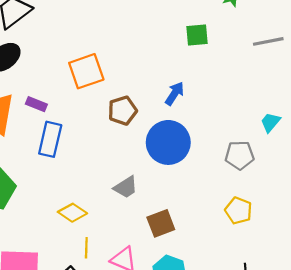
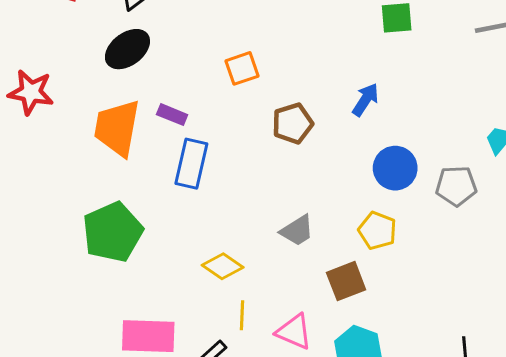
orange square: (86, 71) -> (242, 68), size x0.7
blue circle: (168, 142) -> (395, 168), moved, size x0.7
yellow pentagon: (238, 211) -> (377, 231), moved

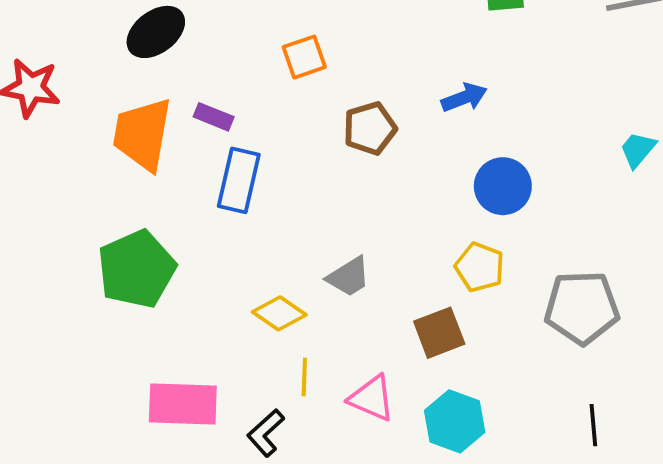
blue arrow: (365, 100) -> (464, 98), turned 36
gray pentagon: (456, 186) -> (582, 308), moved, size x1.4
gray trapezoid: (297, 231) -> (349, 277), moved

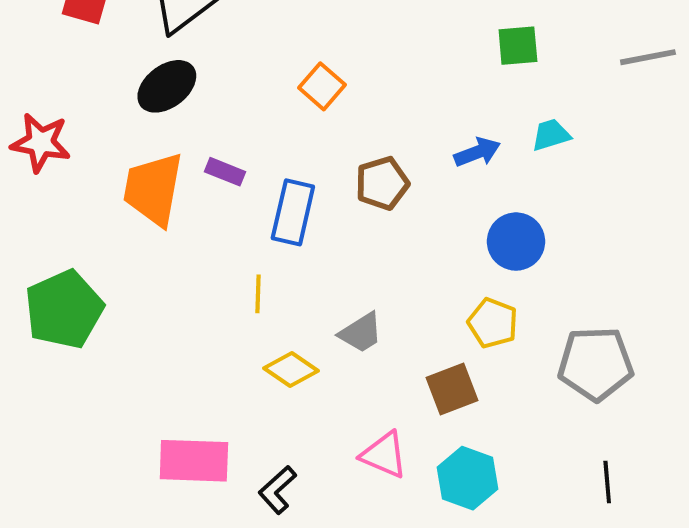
orange square: (304, 57) -> (322, 86), moved, turned -30
cyan trapezoid: (638, 150) -> (551, 135), moved, turned 33
blue rectangle: (239, 180) -> (293, 212), moved
green pentagon: (137, 269) -> (64, 309), moved
yellow line: (304, 377) -> (258, 294), moved

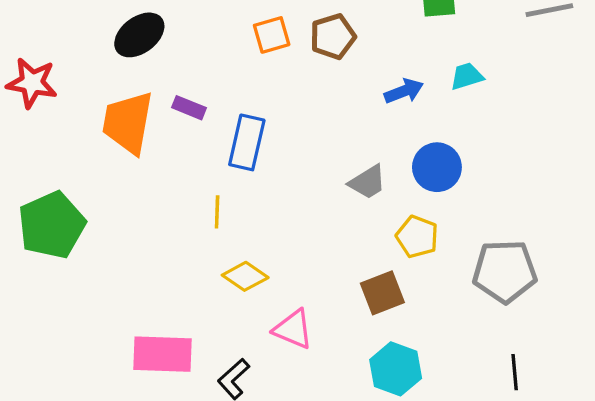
orange square: (322, 86) -> (272, 35), turned 33
brown pentagon: (382, 183) -> (333, 37), moved
gray trapezoid: (361, 333) -> (368, 182), moved
pink triangle: (384, 455) -> (293, 329), moved

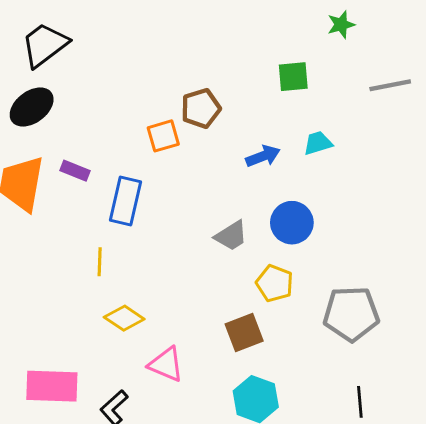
orange square: (272, 35) -> (163, 136), moved

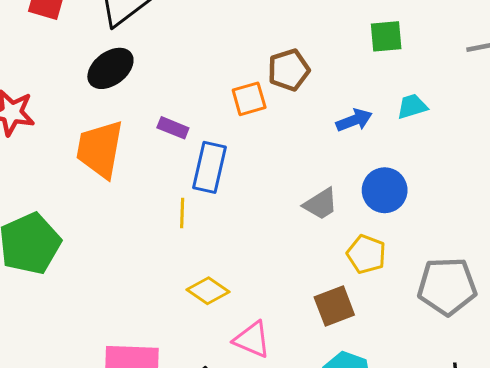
purple rectangle: (75, 171) -> (173, 128), moved
yellow line: (100, 262) -> (182, 213), moved

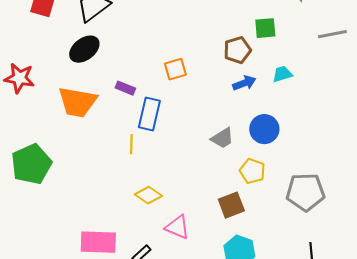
brown pentagon: (289, 70) -> (237, 50), moved
orange trapezoid: (100, 149) -> (77, 102), turned -90

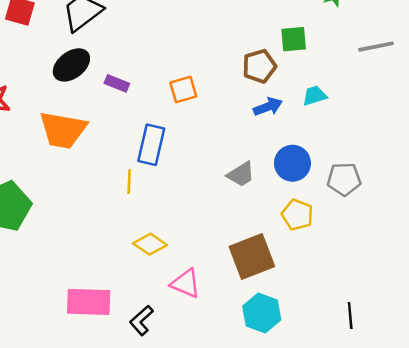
purple rectangle: (125, 88) -> (117, 83), moved
yellow pentagon: (252, 171) -> (297, 215), moved
gray pentagon: (305, 192) -> (344, 179), moved, size x0.7
brown square: (231, 205) -> (252, 257), size x1.4

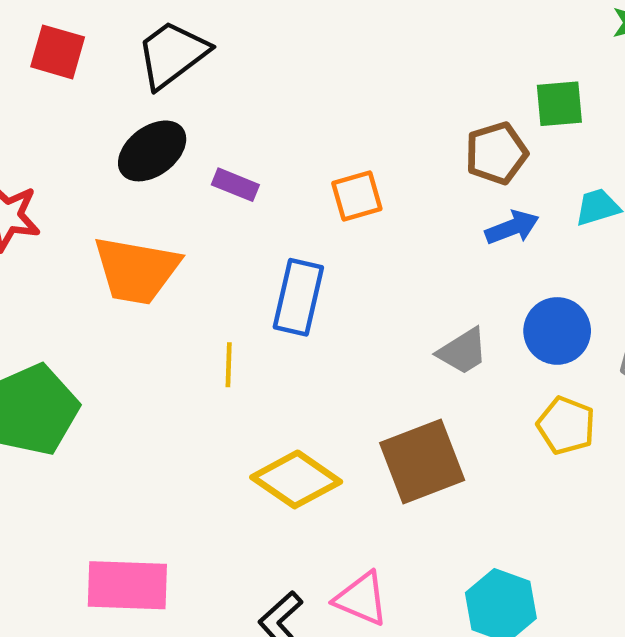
yellow line: (129, 182) -> (229, 365), moved
yellow diamond: (150, 244) -> (296, 479), size x1.4
brown square: (252, 257) -> (422, 461), moved
pink triangle: (186, 284) -> (361, 599), moved
pink rectangle: (89, 302) -> (127, 585), moved

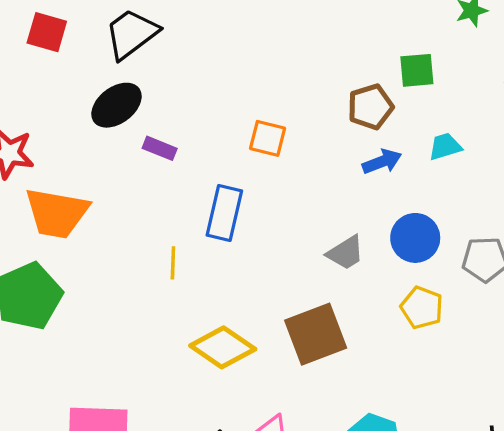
purple rectangle: (235, 185) -> (160, 148), moved
orange square: (357, 196) -> (268, 138), turned 30
orange trapezoid: (136, 270) -> (57, 213), moved

